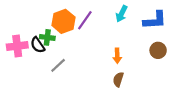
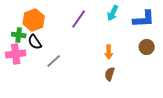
orange hexagon: (63, 21) -> (34, 20), moved
green cross: (47, 37) -> (19, 35), moved
pink cross: (17, 46) -> (16, 54), moved

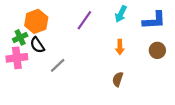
green cross: (19, 35) -> (20, 37), turned -32
orange arrow: (109, 52) -> (120, 47), moved

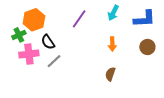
black semicircle: (37, 45) -> (48, 42), moved
pink cross: (17, 58) -> (29, 54), moved

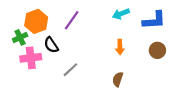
cyan arrow: (113, 13) -> (121, 14), turned 42
purple line: (79, 19) -> (72, 20), moved
gray line: (54, 61) -> (70, 70), moved

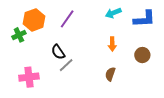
black semicircle: (51, 45) -> (58, 52), moved
brown circle: (157, 50) -> (142, 55), moved
pink cross: (31, 58) -> (29, 77), moved

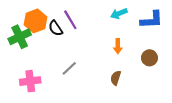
purple line: (67, 19) -> (70, 20), turned -66
green cross: (19, 35) -> (20, 37), size x1.5
black semicircle: (58, 52) -> (56, 28), moved

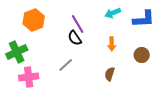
purple line: (70, 20) -> (78, 24), moved
black semicircle: (56, 28) -> (75, 38), moved
green cross: (20, 37) -> (17, 52), moved

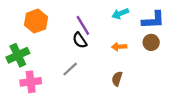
orange arrow: (112, 44) -> (119, 47), turned 88
brown circle: (142, 55) -> (151, 42), moved

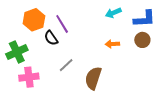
purple line: (83, 25) -> (62, 24), moved
black semicircle: (80, 40) -> (51, 38), moved
brown semicircle: (117, 79) -> (93, 78), moved, size x1.6

